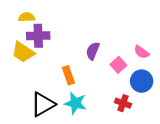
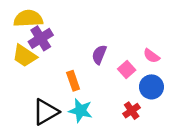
yellow semicircle: (27, 17) -> (28, 18), size x1.6
purple cross: (38, 36) -> (41, 38), turned -30
red cross: (123, 103) -> (132, 111), turned 35

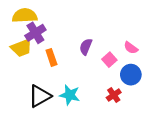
yellow trapezoid: (25, 56) -> (21, 48), turned -55
orange rectangle: (73, 81) -> (51, 57), moved

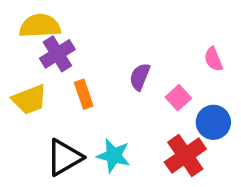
yellow trapezoid: (21, 48) -> (29, 99), moved
pink semicircle: (131, 48) -> (213, 59), moved, turned 32
red cross: (114, 95) -> (185, 156), size x1.6

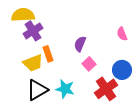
pink square: (178, 98) -> (89, 64), moved
yellow trapezoid: (29, 99) -> (33, 63), moved

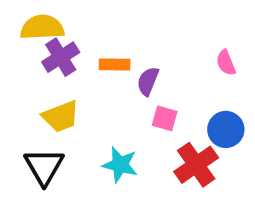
orange rectangle: (48, 54) -> (115, 65), moved, turned -70
pink square: (89, 64) -> (165, 118), turned -32
black triangle: (37, 90) -> (44, 167), moved, turned -30

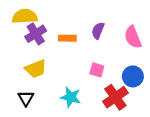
pink semicircle: (226, 63) -> (133, 37), size x1.5
purple semicircle: (148, 81) -> (98, 31), moved
black triangle: (44, 167) -> (26, 98), size x0.7

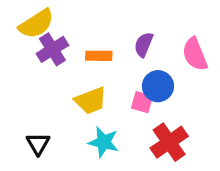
yellow semicircle: (25, 16) -> (36, 24), turned 150
yellow trapezoid: (36, 69) -> (91, 101), moved
blue circle: (133, 76) -> (158, 86), moved

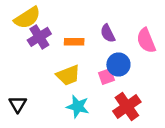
purple semicircle: (144, 45) -> (108, 33), turned -48
pink square: (142, 102) -> (106, 76), turned -35
black triangle: (38, 144) -> (18, 104), moved

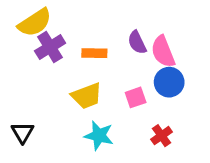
pink semicircle: (146, 41) -> (163, 52), moved
blue circle: (118, 65) -> (169, 82), moved
red cross: (127, 106) -> (161, 136), size x0.6

